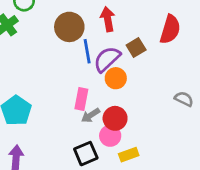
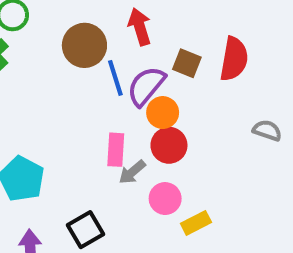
red semicircle: (170, 29) -> (234, 59), moved
brown square: (136, 47) -> (187, 63), turned -30
red circle: (115, 118) -> (169, 145), moved
black square: (86, 154) -> (85, 230), moved

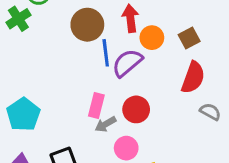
red semicircle: (234, 59) -> (193, 78), moved
brown square: (187, 63) -> (189, 38), moved, turned 30
orange circle: (163, 113) -> (152, 38), moved

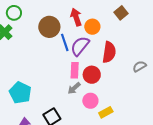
brown square: (189, 38) -> (121, 13), moved
red semicircle: (193, 78) -> (109, 52), moved
pink rectangle: (96, 106) -> (75, 70), moved
gray semicircle: (210, 112) -> (140, 66), turned -48

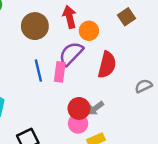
blue line: (65, 42) -> (38, 71), moved
pink rectangle: (75, 70) -> (60, 72), moved
red circle: (92, 75) -> (79, 108), moved
gray arrow: (74, 88) -> (95, 108), moved

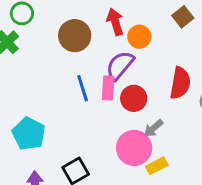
red semicircle: (107, 65) -> (180, 83), moved
red circle: (79, 108) -> (134, 98), moved
pink circle: (78, 124) -> (134, 148), size x1.5

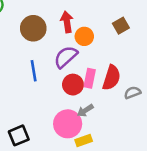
pink rectangle: (108, 88) -> (90, 78), moved

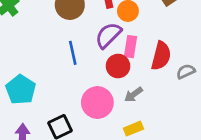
pink rectangle: (90, 78) -> (130, 47), moved
pink circle: (68, 124) -> (97, 103), moved

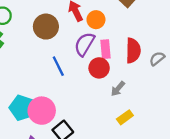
pink circle: (97, 103) -> (42, 111), moved

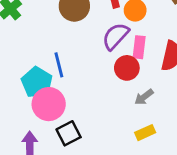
blue line: (58, 66) -> (59, 65), moved
cyan pentagon: (22, 108) -> (37, 82), moved

